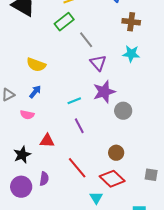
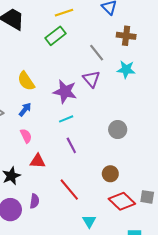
gray line: (86, 40) -> (97, 53), moved
yellow semicircle: (36, 65) -> (26, 81), turned 36
purple star: (104, 92) -> (65, 92), moved, turned 30
pink semicircle: (27, 115) -> (26, 136), moved, turned -128
red diamond: (112, 179) -> (122, 201), moved

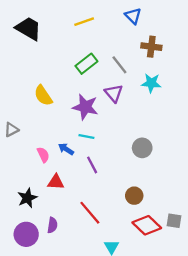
green rectangle: (56, 36) -> (86, 64), moved
blue arrow: (25, 110) -> (66, 149), moved, turned -96
cyan line: (66, 119) -> (86, 136), turned 32

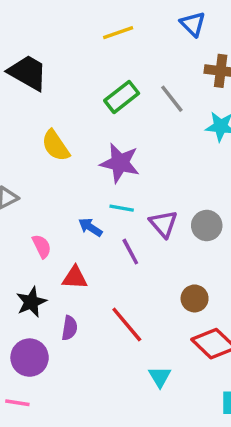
black trapezoid: (28, 28) -> (28, 73), moved
purple triangle: (114, 93) -> (163, 224), moved
pink semicircle: (43, 155) -> (42, 246), moved
purple semicircle: (52, 225) -> (69, 328), moved

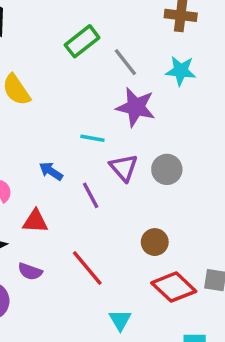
gray line: (172, 99) -> (125, 62), moved
purple star: (120, 163) -> (136, 107), moved
cyan line: (122, 208) -> (92, 138), moved
purple semicircle: (69, 328) -> (30, 271), turned 100

